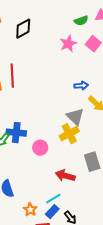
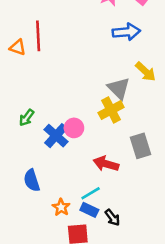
blue arrow: (81, 86) -> (126, 32), moved, size x1.5
blue cross: (16, 133) -> (56, 136), moved, turned 36
blue rectangle: (52, 212) -> (89, 210), turned 72

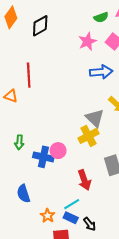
orange triangle: (18, 47) -> (11, 96), moved
green arrow: (27, 118) -> (19, 142), turned -32
blue cross: (56, 136) -> (43, 157), turned -30
red arrow: (106, 164) -> (84, 180), turned -126

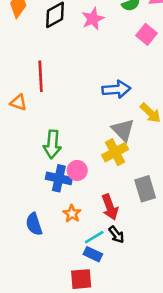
pink star: (87, 41) -> (93, 19), moved
blue arrow: (101, 72) -> (116, 89), moved
green arrow: (19, 142) -> (52, 144), moved, size x1.5
orange star: (48, 216) -> (72, 214), moved
black arrow: (90, 224) -> (116, 235), moved

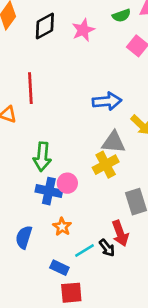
gray triangle: (123, 130) -> (114, 142), turned -40
red arrow: (110, 207) -> (120, 233), moved
blue semicircle: (34, 224) -> (24, 237), turned 35
blue rectangle: (93, 254) -> (59, 268), moved

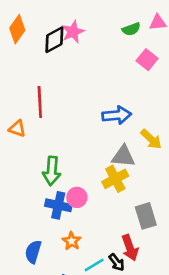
pink star: (83, 30) -> (73, 32), moved

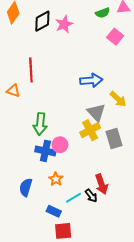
pink star: (73, 32) -> (64, 24), moved
gray triangle: (123, 156) -> (96, 113), turned 42
gray rectangle: (146, 216) -> (114, 139), moved

